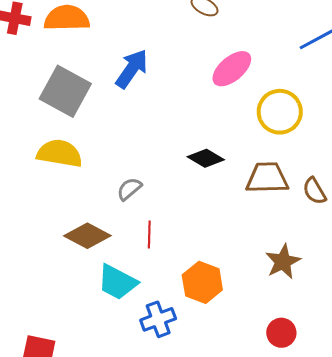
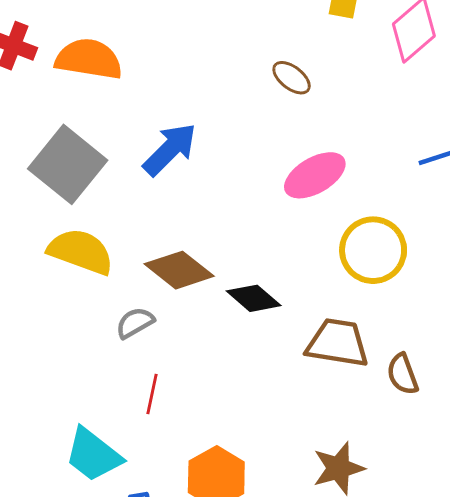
yellow semicircle: (60, 153) -> (81, 252), moved
brown diamond: (87, 236) -> (179, 270), moved

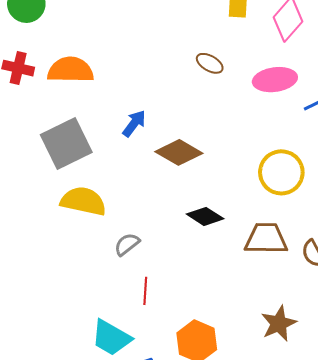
blue arrow: (170, 149) -> (134, 123), size x0.7
gray square: (68, 164) -> (66, 143), turned 33
pink ellipse: (315, 175) -> (275, 80), moved, turned 30
brown diamond: (179, 270) -> (179, 152), moved

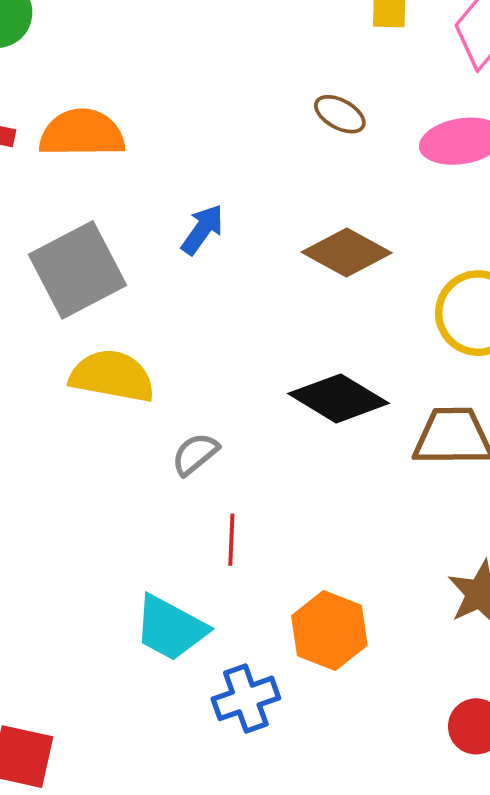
brown diamond: (179, 152) -> (347, 253), moved
black diamond: (205, 216) -> (339, 398), size x1.4

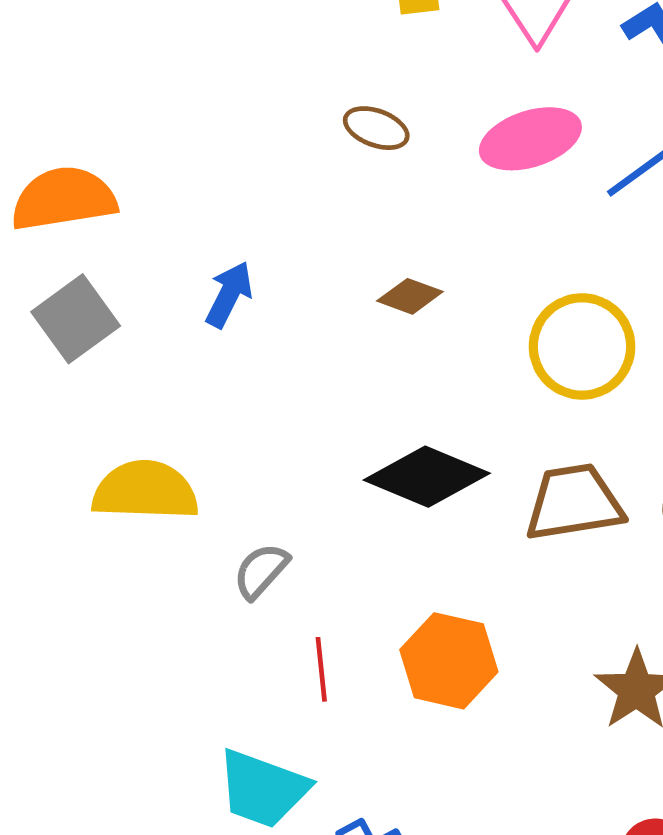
brown diamond: (347, 253) -> (410, 296), size x0.6
gray square: (77, 270) -> (76, 319), moved, size x0.7
orange hexagon: (329, 630) -> (449, 661), moved

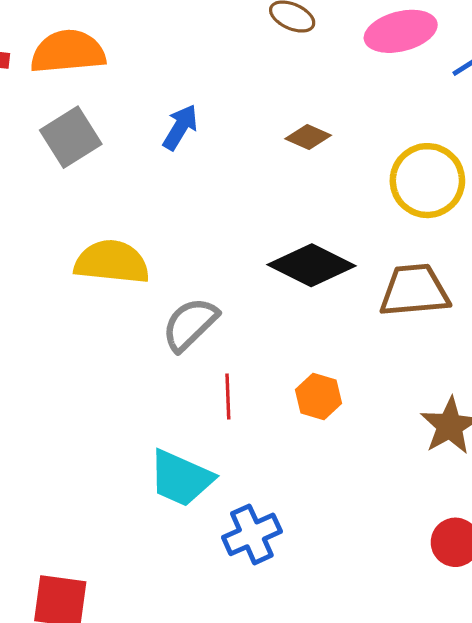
gray semicircle: (261, 571) -> (190, 324), size x1.4
orange hexagon: (449, 661) -> (319, 397), size x0.7

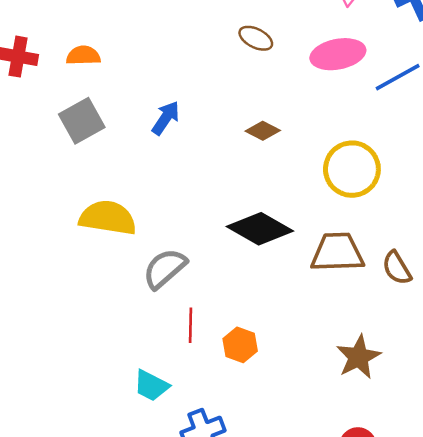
orange semicircle: (68, 52) -> (83, 56), size x0.6
orange hexagon: (319, 397) -> (240, 345), moved
cyan trapezoid: (181, 478) -> (151, 386), size x0.7

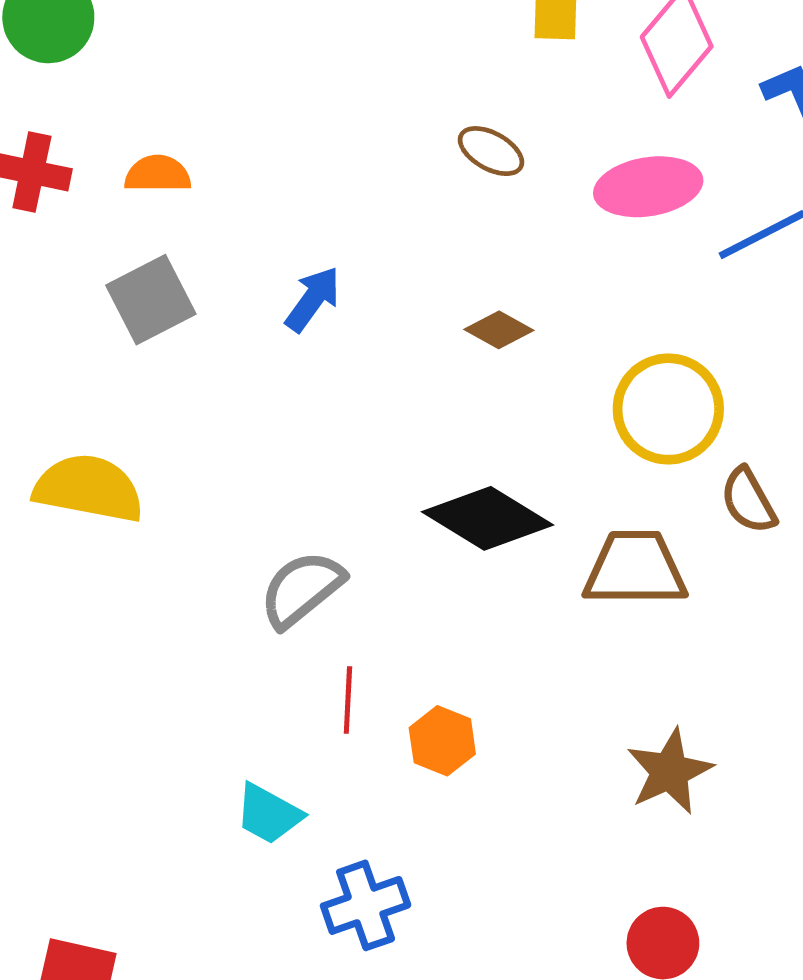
yellow semicircle: (108, 218) -> (89, 488), moved
brown semicircle: (397, 268) -> (748, 501), moved

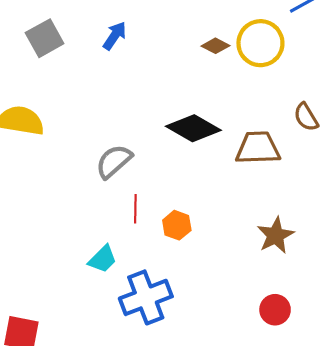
brown diamond: (499, 330) -> (216, 46), moved
yellow circle: (668, 409) -> (260, 43), moved
cyan trapezoid: (269, 814) -> (103, 259), turned -72
blue cross: (366, 905) -> (146, 297), size x1.4

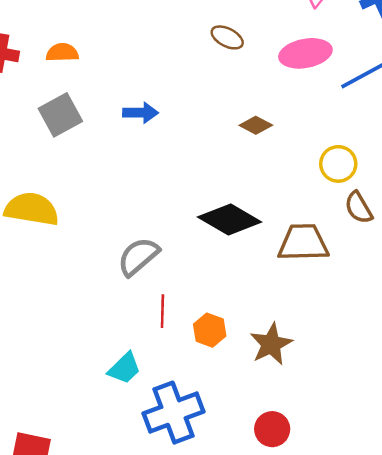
blue arrow: (115, 36) -> (141, 113), turned 56
yellow circle: (260, 43) -> (338, 164), moved, size x0.7
brown star: (276, 235) -> (271, 344), moved
red circle: (275, 310) -> (272, 429), moved

